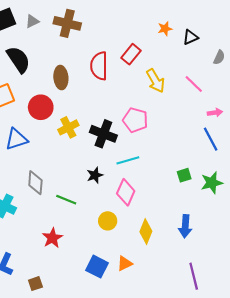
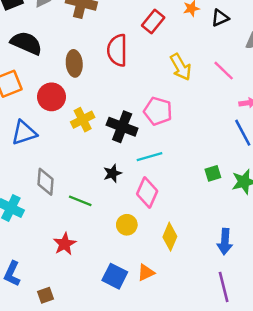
red rectangle: (131, 54) -> (153, 22), moved
black semicircle: (18, 59) -> (26, 43), turned -32
blue arrow: (185, 226) -> (225, 241), moved

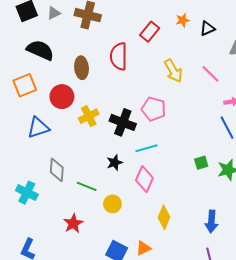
yellow circle: (127, 225) -> (112, 204), moved

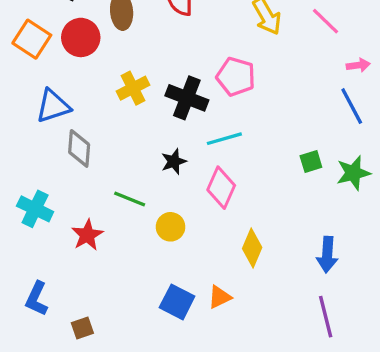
orange square: (25, 85) -> (32, 39), turned -35
red circle: (62, 97) -> (81, 37), moved
gray diamond: (57, 170) -> (79, 148), moved
red star: (73, 224) -> (87, 235), moved

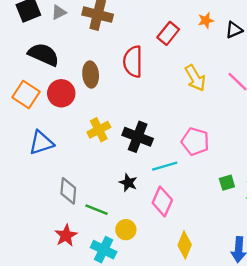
pink pentagon: (236, 77) -> (195, 141), moved
gray diamond: (79, 148) -> (68, 191), moved
black star: (174, 162) -> (128, 183), turned -30
cyan cross: (35, 209) -> (104, 250), moved

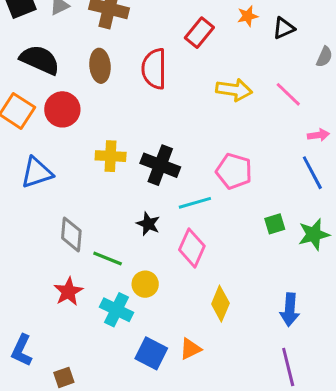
brown ellipse: (91, 75) -> (100, 66), moved
yellow arrow: (195, 78) -> (234, 90), turned -52
yellow cross: (99, 130) -> (111, 156), turned 30

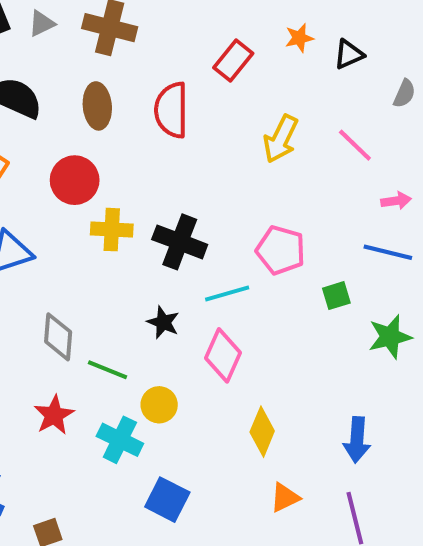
yellow arrow: (234, 90) -> (281, 139), turned 108
red circle: (62, 109) -> (75, 180), moved
blue line: (312, 173) -> (388, 252), turned -48
green square: (275, 224) -> (336, 296), moved
orange triangle: (190, 349) -> (285, 498), moved

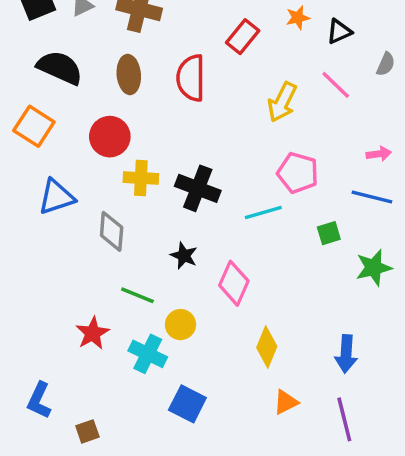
pink line: (355, 145) -> (336, 85), moved
pink pentagon: (281, 250) -> (298, 173), moved
cyan line: (227, 293) -> (263, 212), moved
gray diamond: (58, 337) -> (112, 231), moved

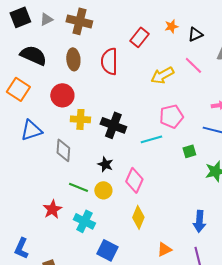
yellow arrow: (282, 102) -> (162, 75), turned 35
pink pentagon: (298, 173) -> (171, 116), turned -30
yellow circle: (181, 325) -> (103, 190), moved
yellow diamond: (267, 347) -> (138, 217), moved

